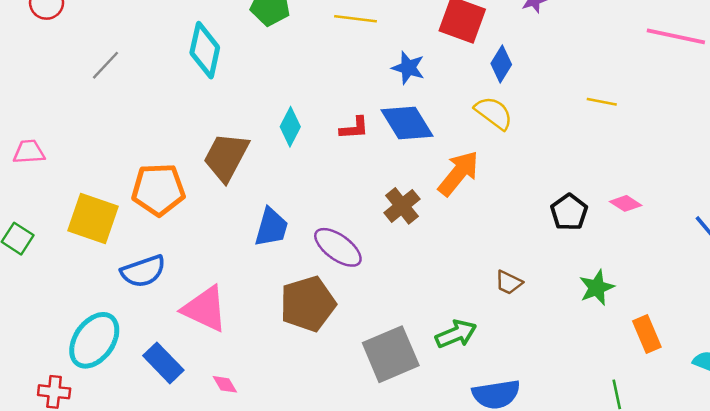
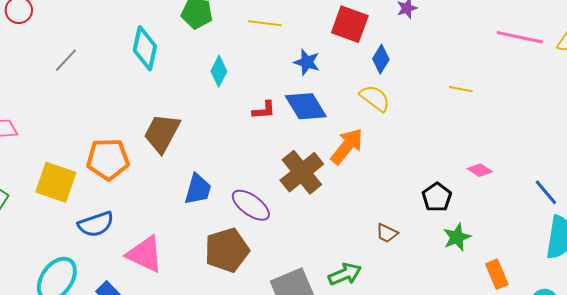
cyan diamond: (290, 127) -> (219, 71), moved
brown cross: (402, 206) -> (302, 172), size x1.5
black pentagon: (569, 212) -> (437, 197), moved

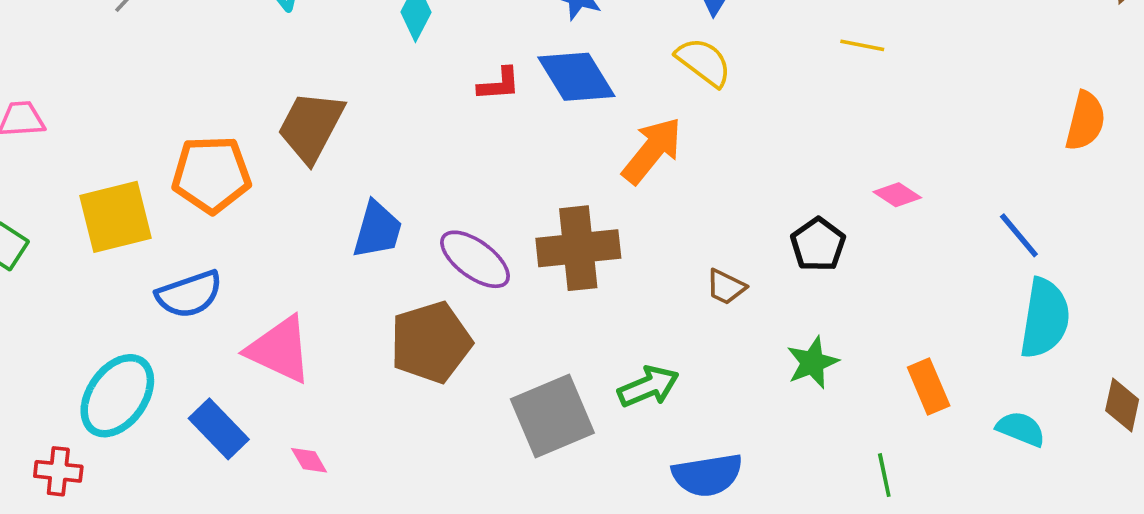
brown cross: (302, 172) -> (578, 248), moved, turned 33
yellow square: (56, 182) -> (115, 217), turned -33
brown trapezoid: (387, 233) -> (726, 287), moved
green star: (457, 237) -> (812, 363), moved

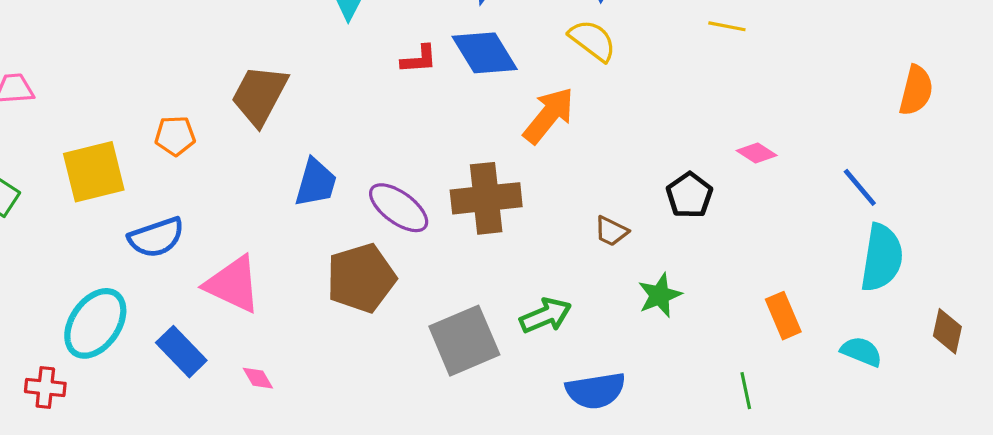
orange pentagon: (211, 174) -> (175, 136), size x0.6
green star: (812, 363) -> (660, 295), moved

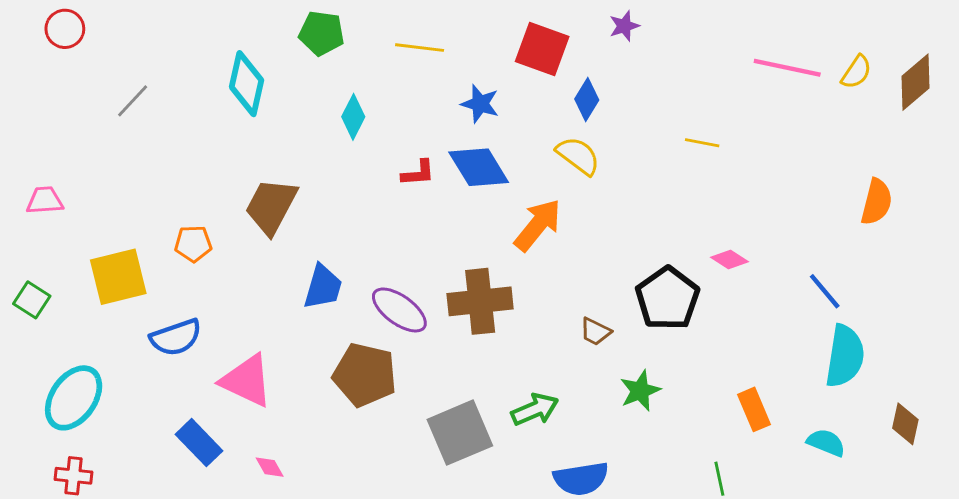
black pentagon: (689, 195) -> (668, 298), size x1.5
brown pentagon: (361, 278) -> (365, 375), turned 30
cyan ellipse: (95, 323) -> (74, 398), moved

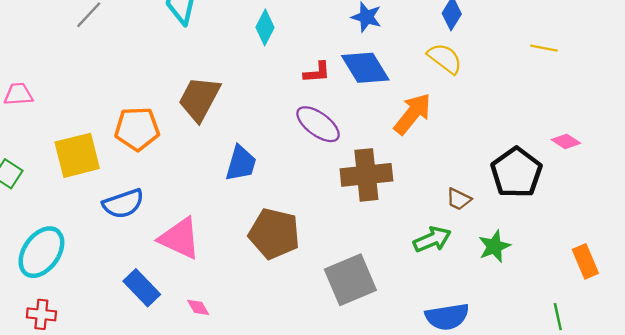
orange pentagon: (193, 244) -> (137, 129), size x1.5
purple ellipse: (399, 310) -> (318, 124), moved
green arrow: (535, 409) -> (432, 239), moved

